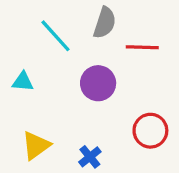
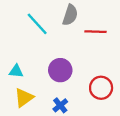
cyan triangle: (23, 82) -> (16, 71), moved
purple circle: (98, 83) -> (60, 70), moved

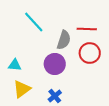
gray semicircle: (70, 15) -> (64, 40), moved
red circle: (101, 88) -> (90, 53), moved

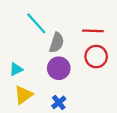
gray semicircle: (64, 40) -> (57, 43), moved
cyan triangle: (15, 65) -> (16, 69), turned -32

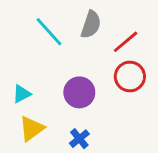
red line: (93, 31) -> (126, 42), turned -42
gray semicircle: (57, 43) -> (91, 25), moved

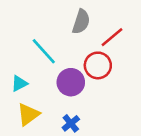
cyan line: (49, 32) -> (44, 51), moved
red circle: (130, 76) -> (98, 65), moved

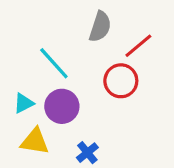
purple circle: (71, 82) -> (62, 106), moved
yellow triangle: (28, 114) -> (35, 141), turned 45

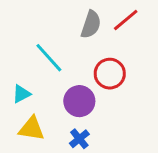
red line: (138, 46) -> (126, 20), moved
purple circle: (62, 106) -> (79, 101), moved

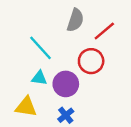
red line: (126, 20) -> (104, 31), moved
cyan triangle: (21, 94) -> (39, 78), moved, turned 35

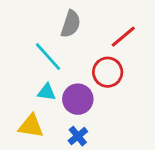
gray semicircle: (75, 20) -> (71, 24), moved

